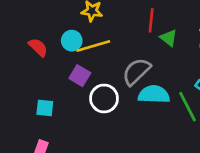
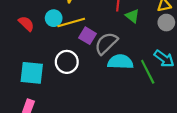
purple square: (80, 76) -> (88, 36), moved
white circle: (104, 98) -> (67, 62), moved
cyan square: (45, 108) -> (32, 73), size x1.6

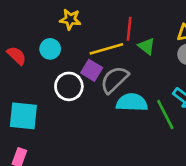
yellow line: (71, 23) -> (106, 49), moved
white circle: (67, 62) -> (69, 86), moved

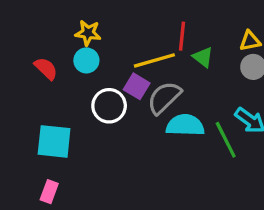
yellow star: (70, 19) -> (88, 33), moved

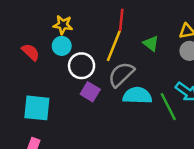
red line: (182, 36) -> (121, 20), moved
yellow line: (154, 60) -> (114, 46), turned -52
purple square: (137, 86) -> (90, 92), moved
white circle: (109, 106) -> (82, 66), moved

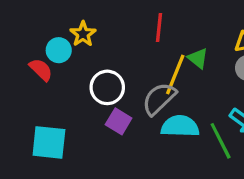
yellow star: (63, 25) -> (83, 34), turned 30
cyan circle: (62, 46) -> (59, 50), moved
yellow line: (114, 46) -> (175, 74), moved

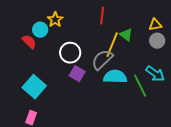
cyan square: (49, 142) -> (34, 87), turned 35

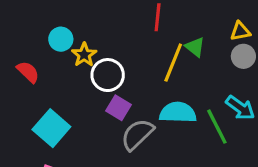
yellow star: (55, 20) -> (84, 55), moved
red semicircle: (29, 42) -> (28, 72), moved
gray semicircle: (102, 60) -> (137, 134), moved

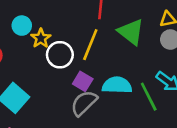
green triangle: (195, 47) -> (131, 32), size x1.6
yellow line: (173, 63) -> (90, 45), moved
purple square: (119, 108) -> (83, 81), moved

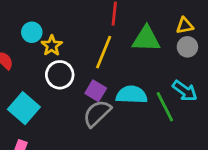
green triangle: (131, 32) -> (146, 39), turned -36
white circle: (60, 55) -> (60, 75), moved

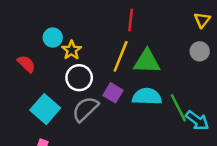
yellow triangle: (185, 26) -> (202, 20), moved, turned -42
green triangle: (146, 39) -> (147, 61), moved
cyan arrow: (185, 91) -> (197, 120), moved
gray semicircle: (97, 113) -> (85, 109), moved

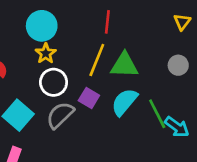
cyan circle: (53, 38) -> (42, 26), moved, size x1.5
gray circle: (200, 51) -> (178, 65), moved
cyan semicircle: (147, 97) -> (124, 102), turned -52

